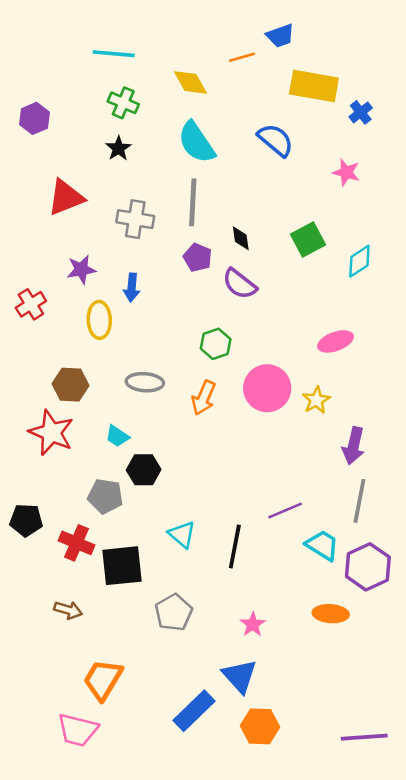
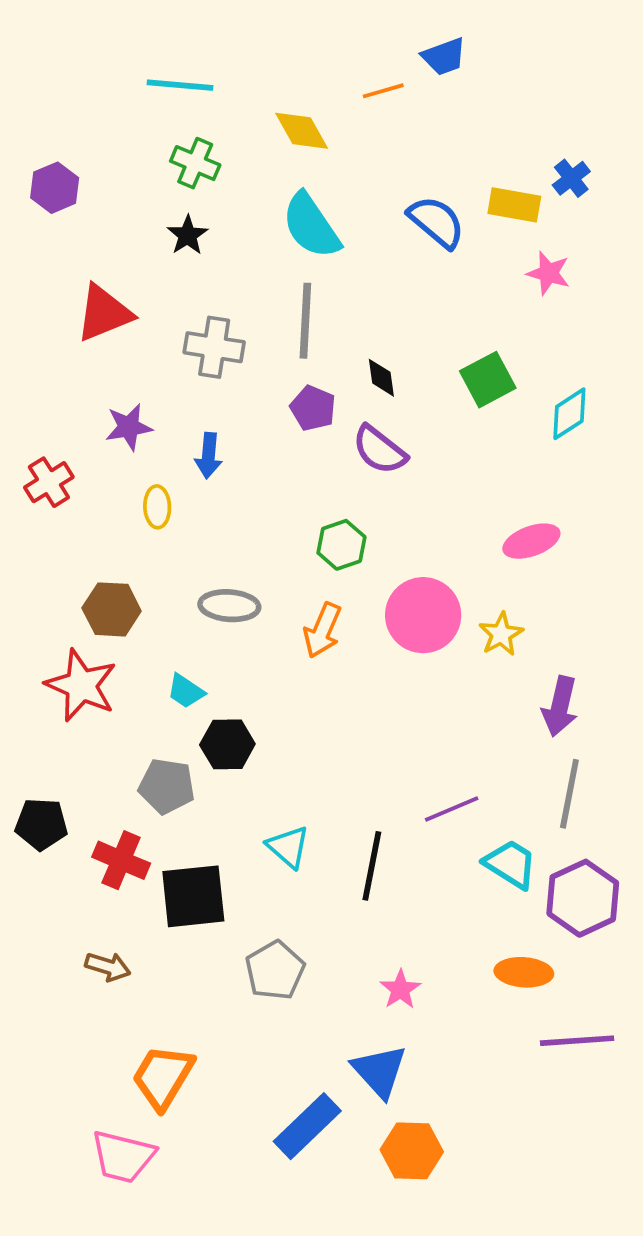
yellow rectangle: (314, 86) -> (514, 205), moved, size x0.7
yellow ellipse: (99, 320) -> (157, 507), size x0.7
purple line: (364, 737) -> (577, 1041), moved

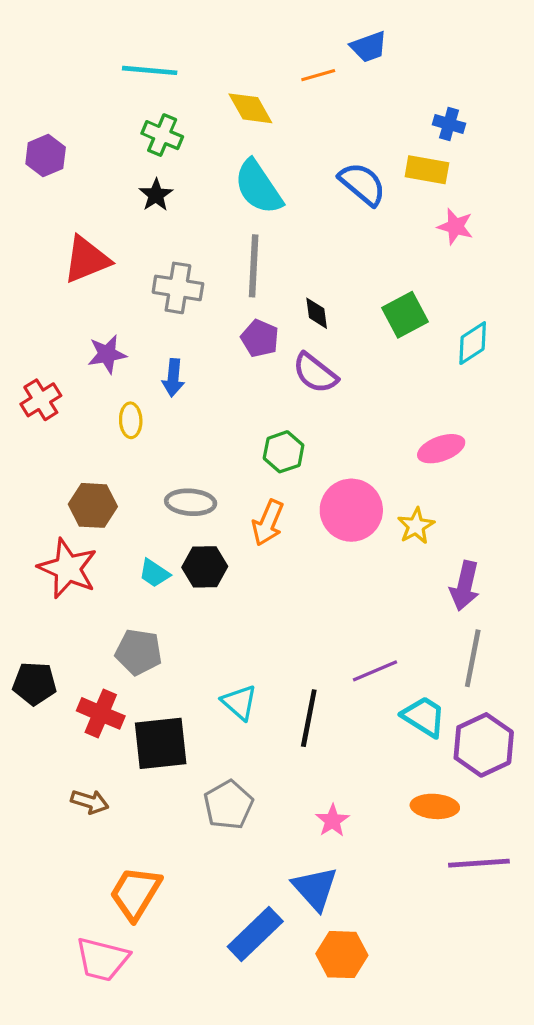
blue cross: (571, 178) -> (449, 124), moved, turned -36
black hexagon: (227, 744) -> (205, 567), moved

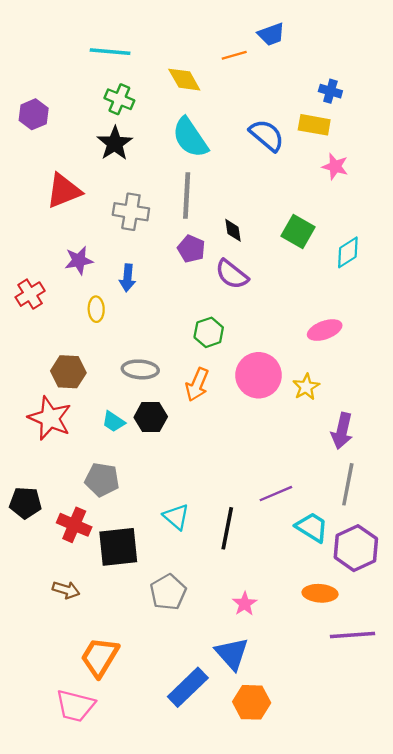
black star: (156, 195) -> (115, 143), size x1.4
green square: (405, 315) -> (298, 231), turned -32

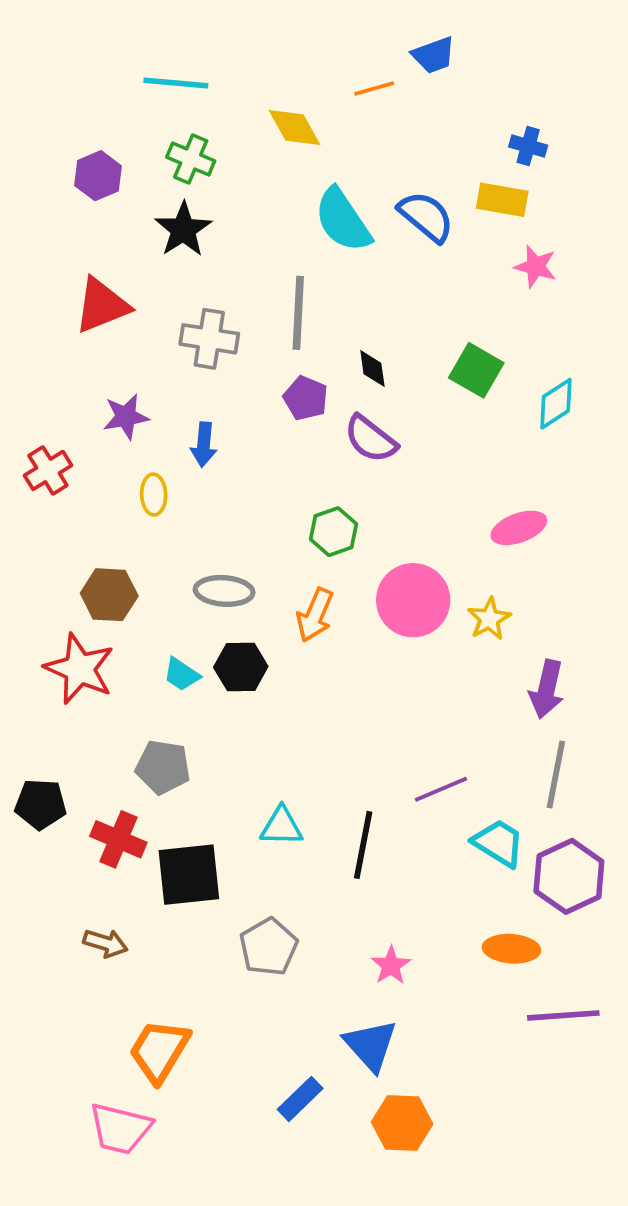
purple hexagon: (34, 114) -> (98, 176), moved
cyan semicircle: (190, 138) -> (343, 220), moved
cyan triangle: (176, 517) -> (282, 826), turned -40
blue rectangle: (188, 687) -> (300, 1099), size x0.7

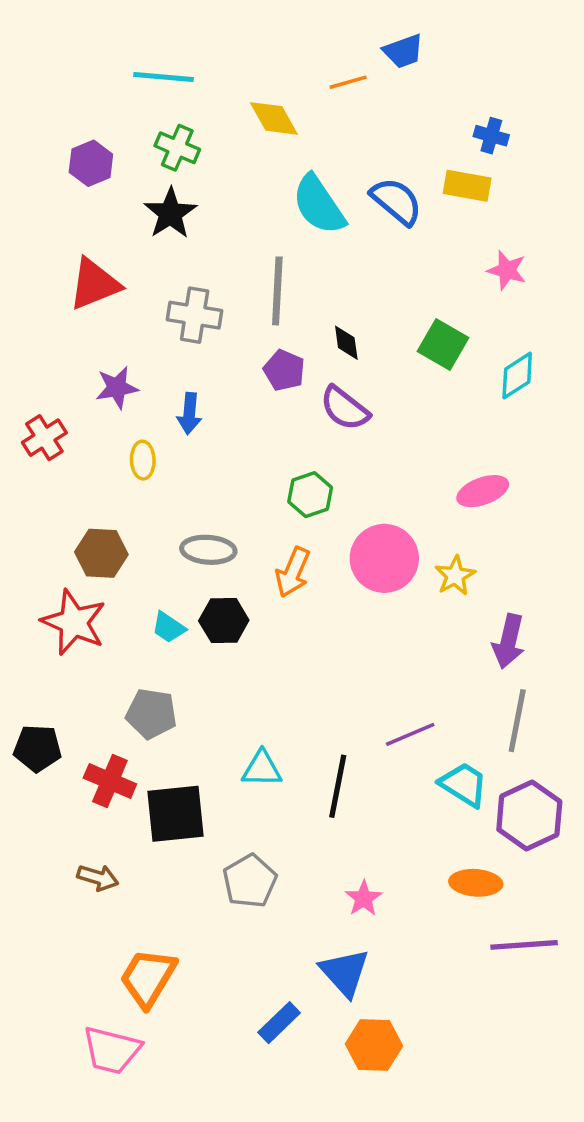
pink star: (536, 267) -> (507, 270), moved

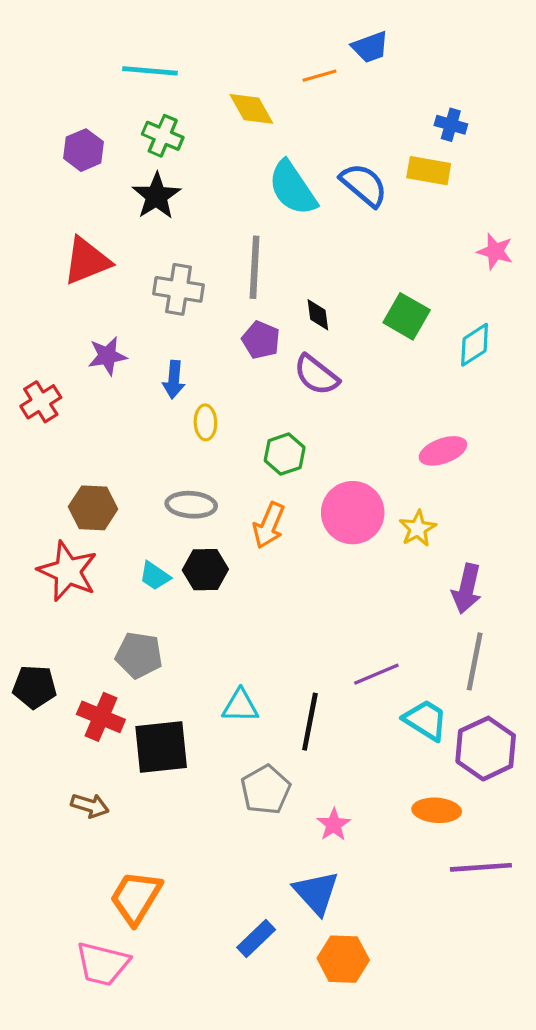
pink star: (507, 270) -> (495, 251), moved
yellow ellipse: (143, 460) -> (205, 422), moved
gray pentagon: (250, 881) -> (266, 790), moved

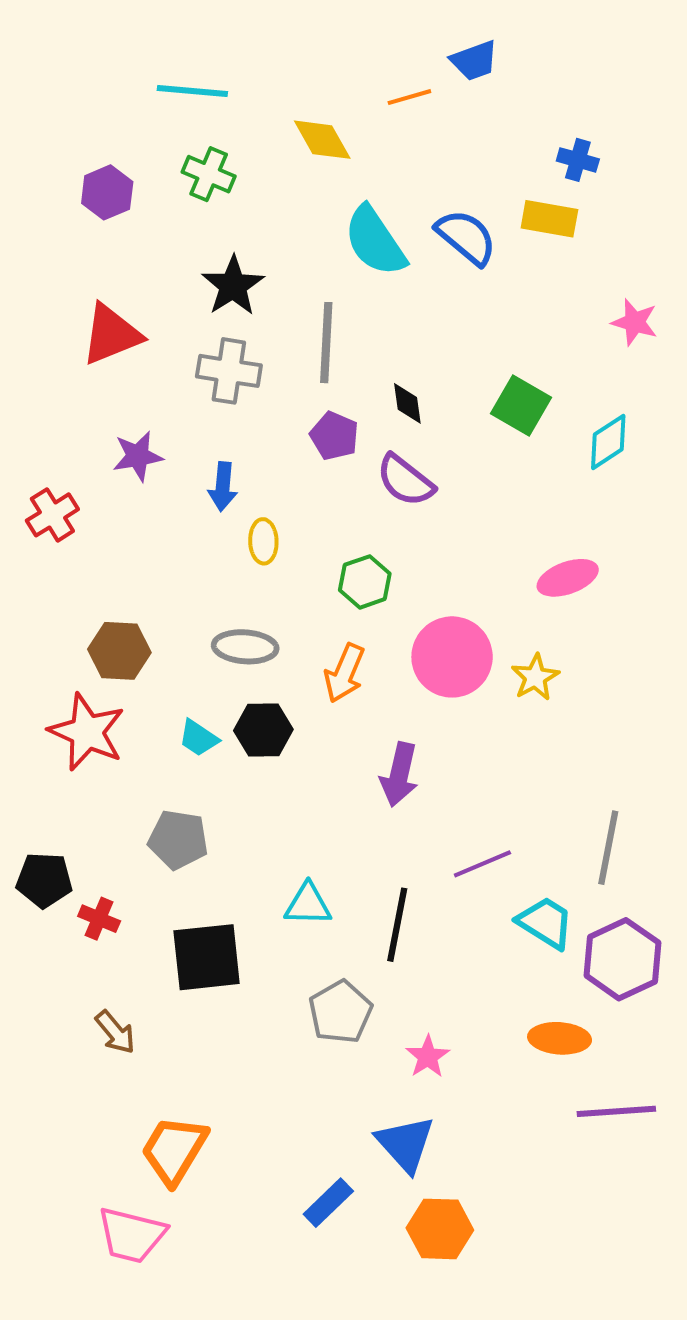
black star: (156, 196) -> (233, 286), moved
purple arrow: (467, 589) -> (399, 775), moved
red cross: (101, 717) -> (99, 919), moved, size x0.7
brown arrow: (90, 806) -> (115, 1032), turned 33

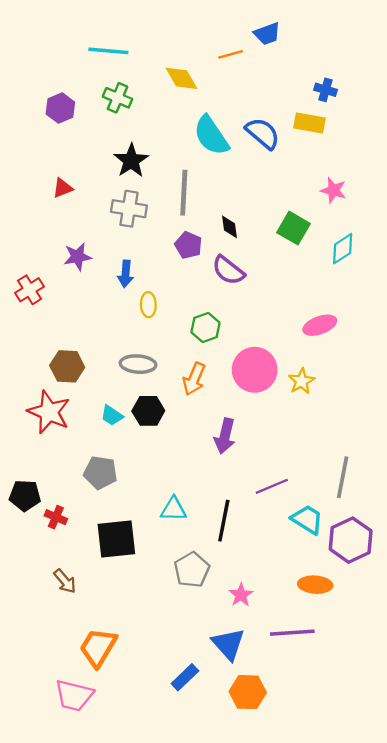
pink star: (635, 322) -> (333, 190), moved
red triangle: (111, 334) -> (63, 188), size x0.6
purple line: (616, 1111) -> (292, 633), moved

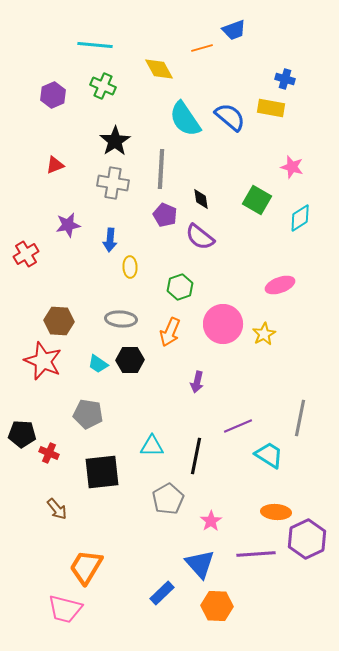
purple arrow: (225, 436) -> (197, 382), size x0.7
purple hexagon: (351, 540) -> (307, 539), moved

